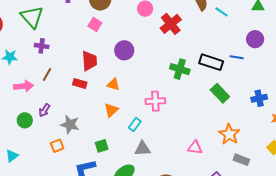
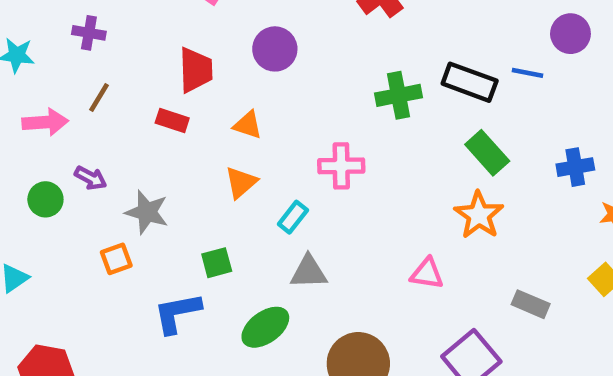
green cross: (180, 69) -> (399, 95), turned -30
purple arrow: (44, 110) -> (91, 178), turned -96
orange star: (229, 134) -> (479, 215), moved

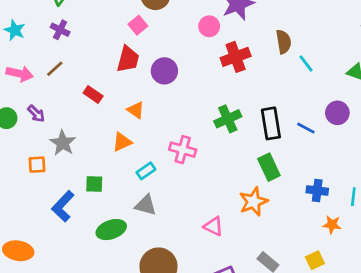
red trapezoid: (196, 70) -> (128, 59), moved
black rectangle: (470, 82) -> (271, 123), turned 44
green cross: (399, 95) -> (228, 119), turned -30
blue L-shape: (177, 313) -> (63, 206), turned -52

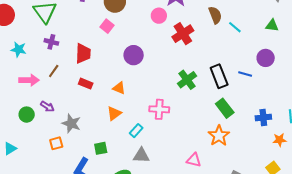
red trapezoid: (128, 59) -> (83, 53), moved

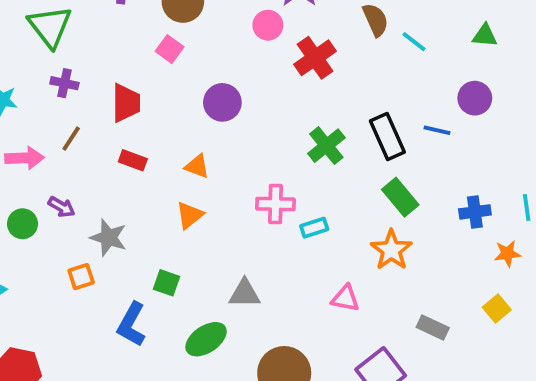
cyan rectangle: (136, 131) -> (314, 228), moved, turned 32
green square: (101, 148) -> (166, 283), turned 32

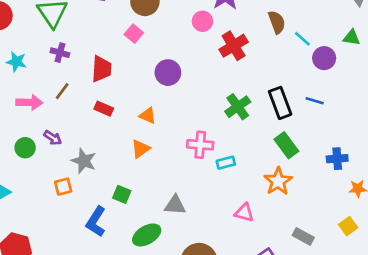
purple circle: (475, 98) -> (324, 58), moved

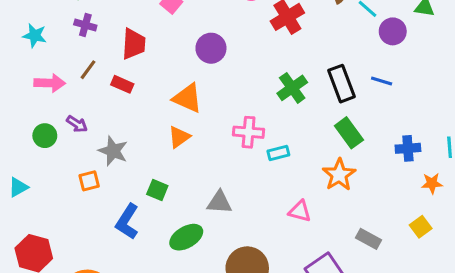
red rectangle: (104, 109) -> (122, 84), moved
orange triangle: (148, 116) -> (187, 98), size x1.5

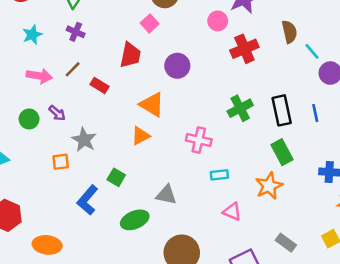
cyan star: (35, 36) -> (32, 35), turned 30
red trapezoid: (134, 44) -> (130, 55), moved
blue line: (382, 81) -> (315, 113), turned 54
cyan rectangle: (278, 153) -> (219, 175), moved

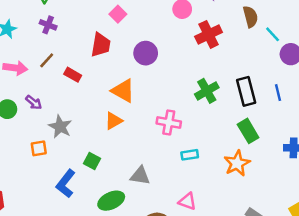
pink triangle: (232, 212) -> (187, 201), moved

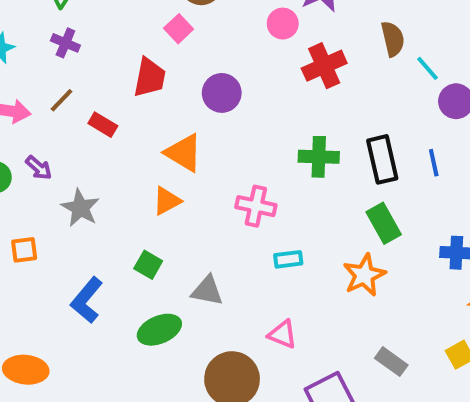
green cross: (207, 91) -> (319, 157), turned 30
orange square: (39, 148) -> (24, 250), moved
green square: (92, 161) -> (148, 265), moved

